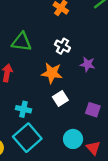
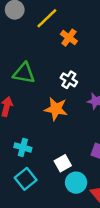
white square: (60, 99) -> (63, 163), moved
cyan square: (27, 138) -> (26, 179), size x0.7

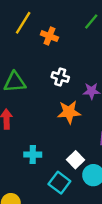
orange star: (56, 109) -> (69, 112), moved
cyan square: (26, 179) -> (59, 183), moved

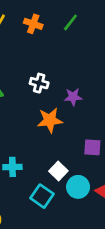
orange cross: (49, 36) -> (33, 24), moved

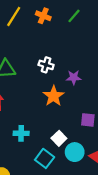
orange star: (50, 120) -> (54, 96), turned -30

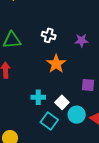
purple star: (74, 77) -> (81, 40), moved
cyan cross: (21, 133) -> (38, 97), moved

